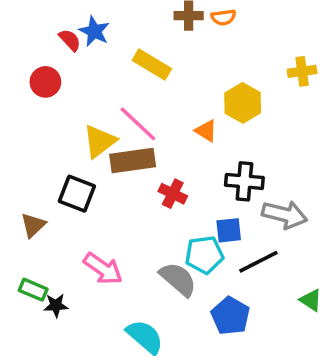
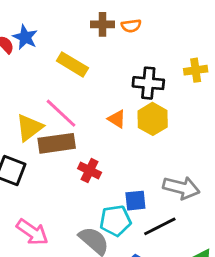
yellow hexagon: (243, 103) -> (153, 119), moved
black cross: (244, 181) -> (148, 83), moved

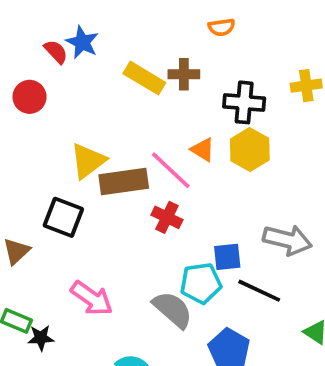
brown cross: (102, 24) -> (184, 74), moved
pink line: (61, 113) -> (171, 170), moved
black line: (160, 226) -> (259, 291), turned 52

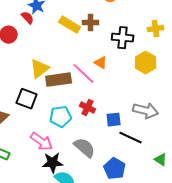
red semicircle: (56, 52) -> (28, 18), moved
yellow hexagon: (250, 150) -> (146, 63), moved
red cross: (167, 217) -> (88, 108), moved
cyan pentagon: (201, 283) -> (61, 117), moved
black star: (41, 338) -> (53, 163), moved, size x1.5

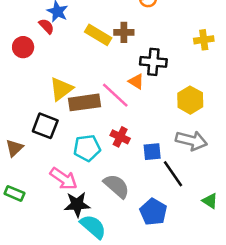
black cross: (123, 38) -> (153, 62), moved
yellow hexagon: (146, 63) -> (190, 100), moved
black line: (131, 138) -> (173, 174), turned 30

